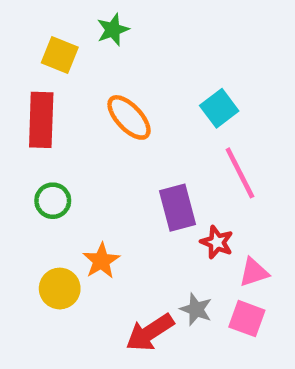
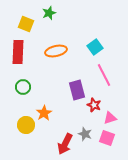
orange ellipse: (129, 117) -> (56, 51), turned -60
red arrow: (150, 332) -> (65, 144), turned -30

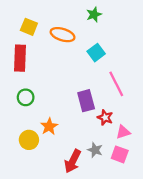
green star: (49, 13) -> (94, 14), moved
cyan square: (95, 47) -> (96, 53), moved
orange ellipse: (56, 51) -> (63, 35), moved, turned 30

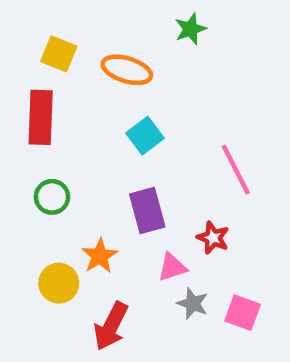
cyan square: (96, 53) -> (145, 136), moved
purple rectangle: (86, 101) -> (147, 211), moved
pink triangle: (123, 132) -> (172, 267), moved
red arrow: (73, 161) -> (111, 326), moved

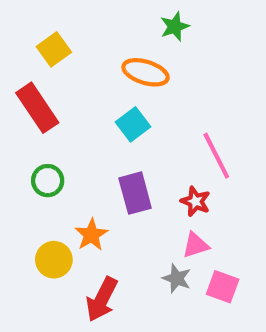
yellow square: (59, 54) -> (54, 49), turned 32
orange ellipse: (127, 70) -> (145, 72), moved
red rectangle: (41, 117) -> (37, 108), turned -36
red star: (213, 238) -> (195, 201), moved
pink triangle: (172, 267) -> (195, 245), moved

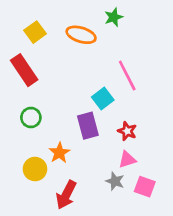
orange ellipse: (145, 72) -> (81, 35), moved
cyan square: (133, 124) -> (103, 99), moved
pink line: (216, 156) -> (127, 75), moved

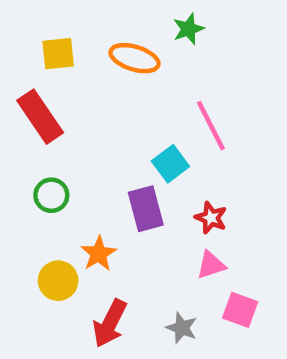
yellow square: (35, 32) -> (58, 54), turned 30
gray star: (115, 181) -> (182, 328), moved

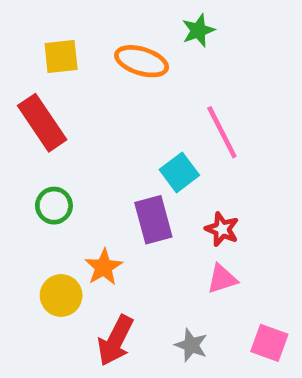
pink square: (240, 310) -> (269, 343), moved

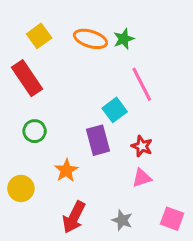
green star: (198, 30) -> (124, 39), moved
yellow square: (61, 56) -> (39, 36), turned -30
yellow circle: (61, 295) -> (21, 188), moved

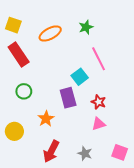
yellow square: (39, 36) -> (13, 25), moved, turned -35
orange ellipse: (90, 39) -> (50, 33), moved, turned -45

